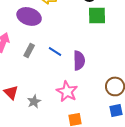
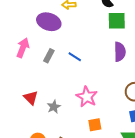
purple semicircle: (79, 60) -> (120, 52), moved

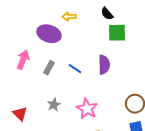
purple semicircle: (120, 52) -> (104, 65), moved
red triangle: (31, 98) -> (20, 114), moved
gray star: (54, 107) -> (54, 105), moved

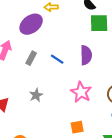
purple ellipse: (49, 34) -> (31, 24), turned -55
pink star: (87, 109) -> (81, 92), moved

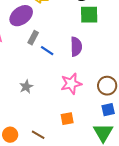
gray rectangle: (31, 58) -> (33, 38), moved
pink star: (81, 92) -> (71, 84), turned 30

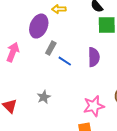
purple ellipse: (21, 16) -> (39, 26), turned -30
pink star: (71, 84) -> (94, 106), moved

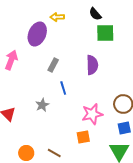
gray rectangle: (51, 48) -> (53, 65), moved
blue line: (65, 61) -> (63, 88), moved, turned 40

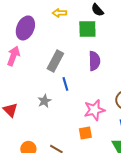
green square: (105, 33) -> (87, 29), moved
purple ellipse: (37, 34) -> (25, 28), moved
gray rectangle: (53, 65) -> (55, 61), size x1.5

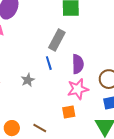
gray rectangle: (55, 61) -> (57, 40), moved
purple semicircle: (94, 61) -> (78, 64), moved

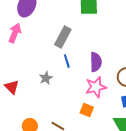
gray rectangle: (57, 40) -> (63, 37), moved
orange square: (69, 112) -> (87, 110), turned 32

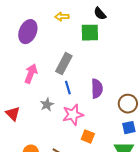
pink arrow: (15, 33) -> (31, 74), moved
pink star: (96, 87) -> (73, 115), moved

